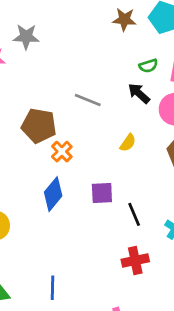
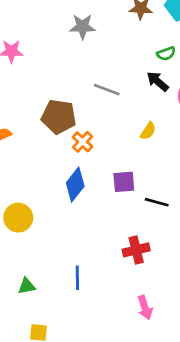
gray star: (26, 37) -> (83, 27), moved
black line: (134, 214) -> (157, 202), turned -50
red cross: (135, 260) -> (136, 250), moved

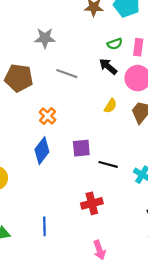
gray star: (83, 27) -> (45, 38), moved
brown pentagon: (59, 117) -> (19, 78), moved
yellow semicircle: (148, 131) -> (110, 106), moved

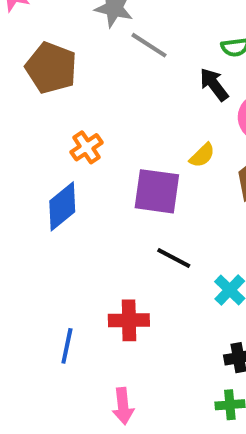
gray line: (67, 74) -> (149, 45), moved
purple square: (81, 148) -> (157, 191), moved, size x1.4
blue line: (44, 226) -> (67, 346), moved

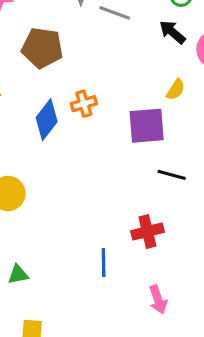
orange cross: (86, 147) -> (84, 104), turned 30
blue diamond: (62, 206) -> (47, 120), moved

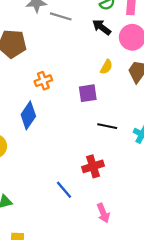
blue diamond: (47, 120) -> (28, 115), moved
purple square: (147, 126) -> (88, 93), size x0.7
blue line: (104, 262) -> (64, 190), turned -36

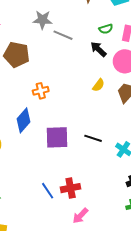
purple square: (88, 93) -> (57, 137), moved, size x1.4
red cross: (93, 166) -> (71, 188), moved
pink arrow: (103, 213) -> (80, 216), turned 60

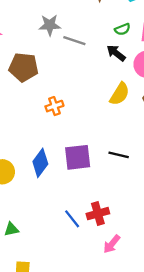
yellow semicircle: (99, 85) -> (120, 94), size x1.5
blue diamond: (24, 120) -> (40, 163), moved

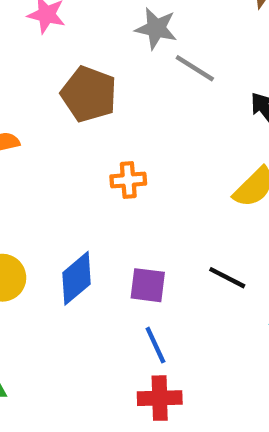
black line: (119, 155) -> (227, 278), moved
purple square: (78, 157) -> (148, 285), size x0.7
blue line: (72, 219) -> (155, 345), moved

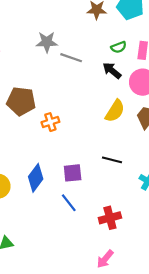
brown pentagon: (89, 94) -> (21, 101), moved
blue line: (155, 345) -> (69, 203), moved
red cross: (160, 398) -> (110, 218), moved

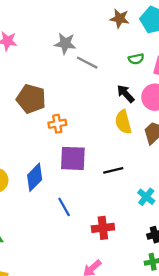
black arrow: (112, 70) -> (126, 94), moved
yellow semicircle: (115, 111) -> (123, 122), turned 125
black line: (112, 160) -> (113, 170), turned -36
purple square: (73, 173) -> (73, 158), moved, size x1.4

